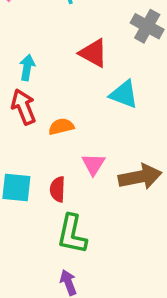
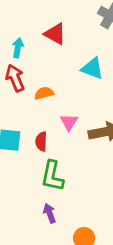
red triangle: (93, 53) -> (55, 34), moved

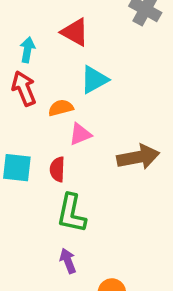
cyan triangle: (92, 68) -> (94, 80), moved, turned -50
pink triangle: (69, 122) -> (80, 134), moved, turned 36

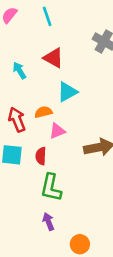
cyan arrow: (27, 50) -> (19, 70), turned -42
red arrow: (24, 88) -> (17, 120), moved

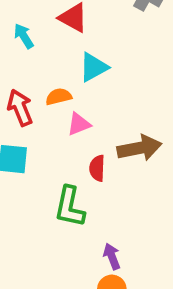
red semicircle: (41, 156) -> (97, 168), moved
purple arrow: (48, 222) -> (112, 256), moved

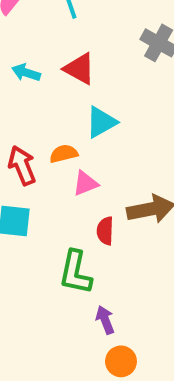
cyan arrow: (24, 36) -> (26, 73), moved, turned -40
purple arrow: (112, 256) -> (105, 320), moved

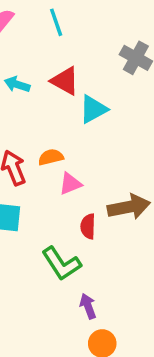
cyan triangle: (101, 122) -> (93, 109), moved
green L-shape: (75, 272) -> (61, 264), turned -45

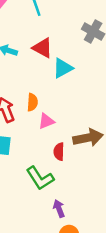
orange semicircle: (51, 157) -> (32, 102), turned 108

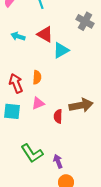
pink triangle: (46, 121) -> (38, 103), moved
green L-shape: (40, 178) -> (32, 153), moved

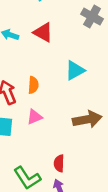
cyan triangle: (61, 50) -> (75, 70), moved
red semicircle: (58, 116) -> (59, 163), moved

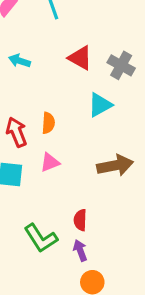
gray cross: (92, 17) -> (121, 65), moved
red triangle: (43, 32) -> (80, 58), moved

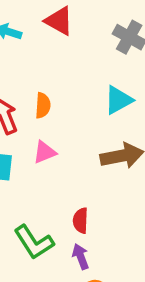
red triangle: (80, 58) -> (59, 21), moved
cyan triangle: (100, 105) -> (118, 100), moved

